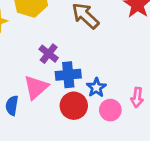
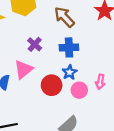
blue cross: (68, 75) -> (69, 47), moved

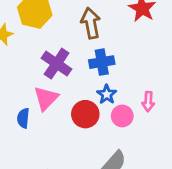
brown arrow: (64, 17) -> (91, 23), turned 40
purple cross: (35, 44) -> (57, 64), size x1.5

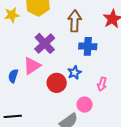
blue cross: (102, 62) -> (88, 46), moved
pink circle: (122, 116) -> (85, 105), moved

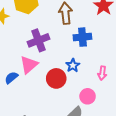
purple cross: (45, 43) -> (38, 40), turned 30
blue semicircle: (13, 76) -> (11, 78), turned 40

